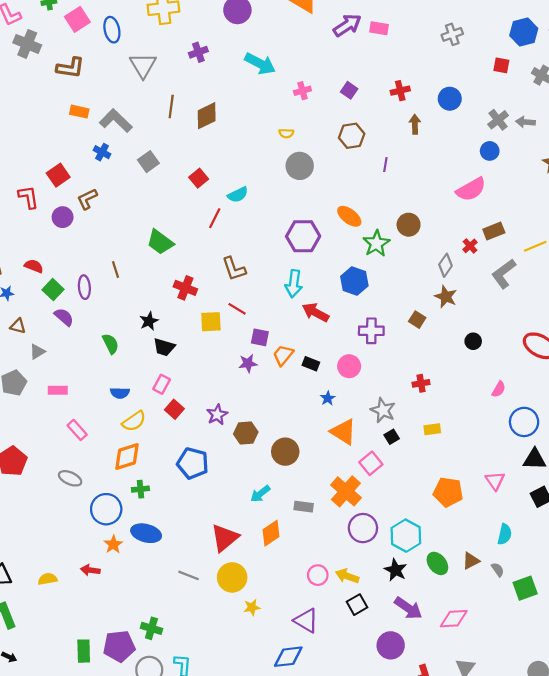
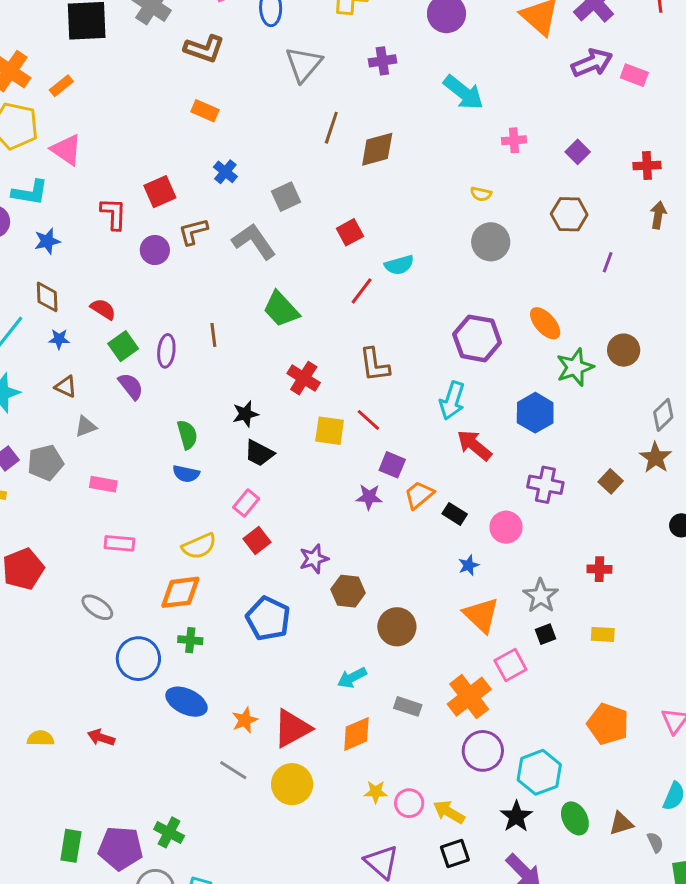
gray L-shape: (116, 121) -> (254, 241), moved
blue semicircle: (120, 393) -> (186, 474), moved
pink rectangle: (77, 430) -> (119, 543), turned -54
orange star: (113, 544) -> (245, 720), moved
yellow star: (252, 607) -> (376, 792), moved

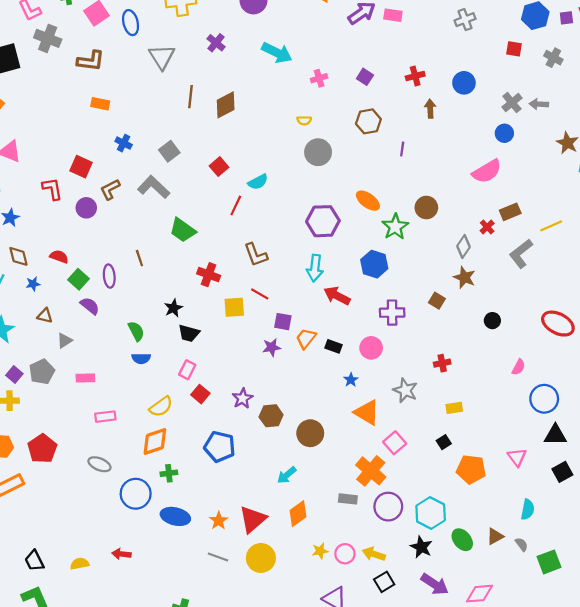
purple cross: (382, 61) -> (216, 43), turned -30
red square: (160, 192) -> (81, 167), turned -30
black square: (545, 634) -> (444, 442), moved
gray rectangle: (408, 706) -> (348, 499), moved

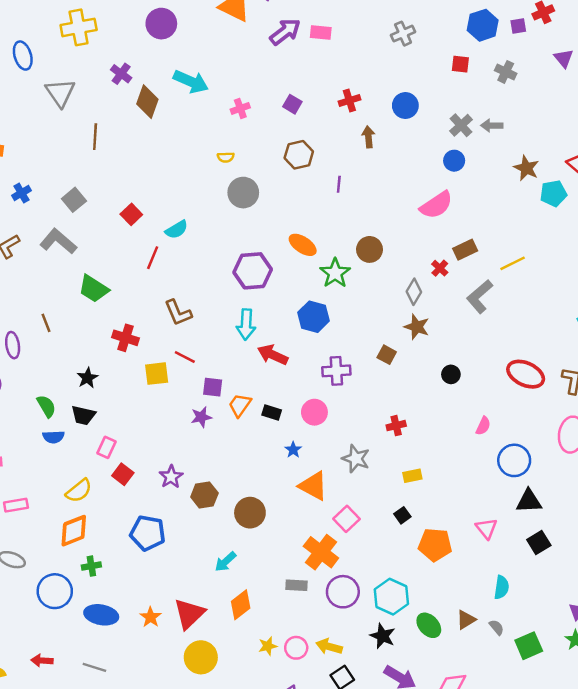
brown diamond: (226, 105) -> (147, 102), moved, turned -40
blue cross: (124, 143) -> (21, 193), turned 35
black trapezoid: (189, 333) -> (83, 415), moved
gray line: (218, 557) -> (94, 667), moved

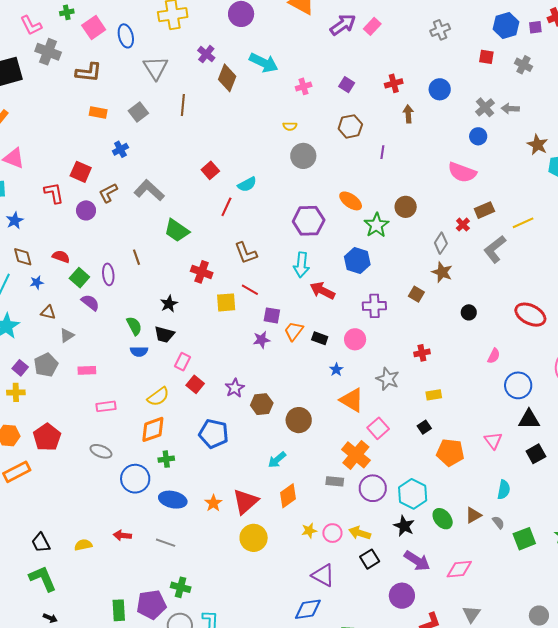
pink rectangle: (321, 33) -> (372, 26), turned -54
gray square: (74, 200) -> (138, 112), moved
pink semicircle: (436, 205) -> (462, 172), turned 52

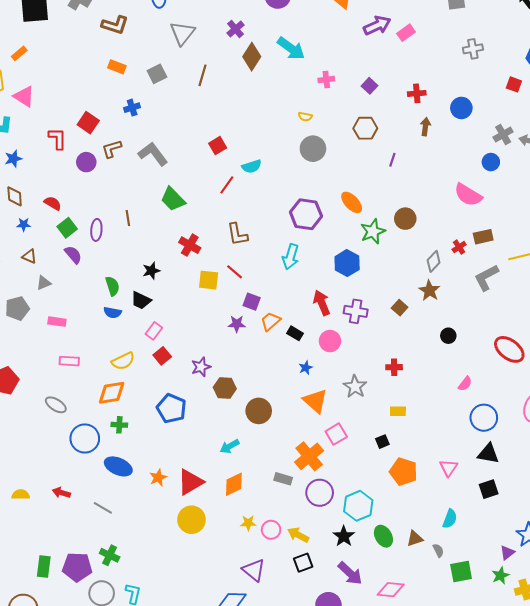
red arrow: (322, 291) -> (322, 303), moved, turned 30

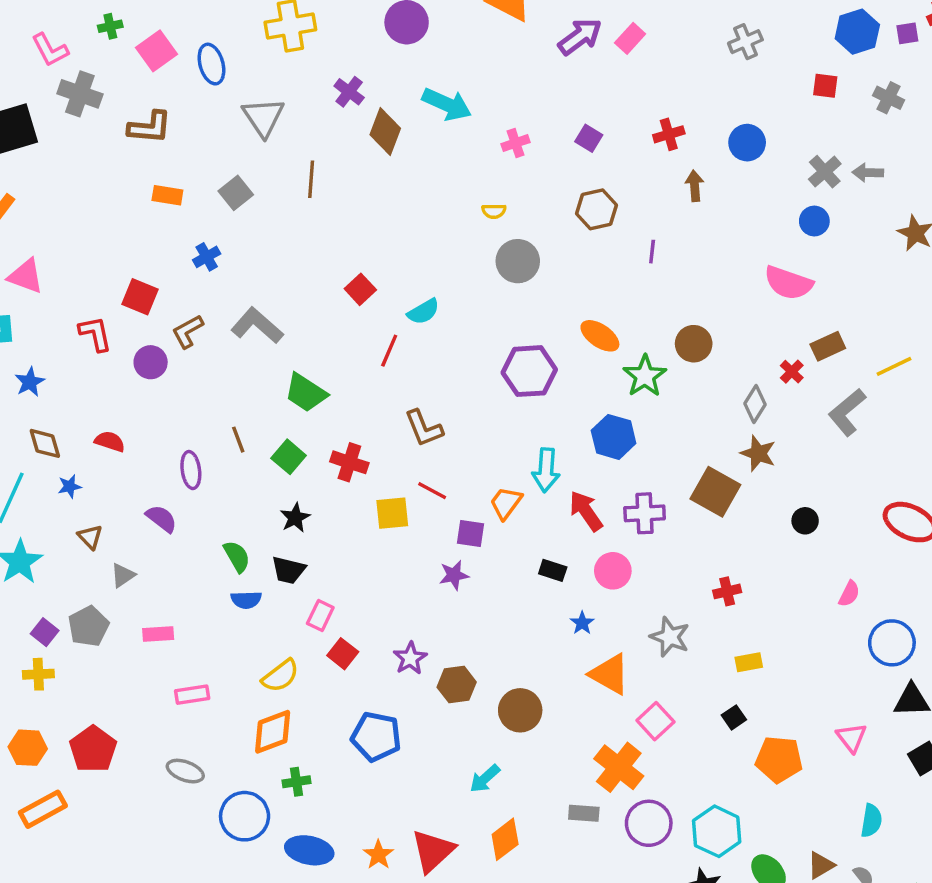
green square: (67, 228) -> (289, 457), moved
brown triangle: (29, 256) -> (90, 537), turned 35
cyan arrow: (291, 257) -> (546, 470), moved
brown square: (400, 308) -> (715, 492), size x1.8
orange trapezoid: (270, 321) -> (506, 503), moved

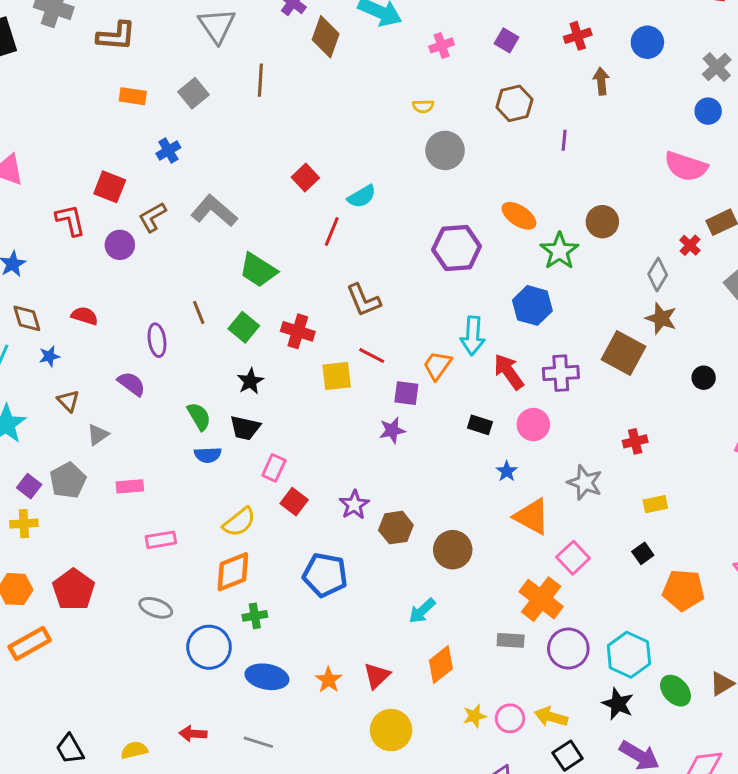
red triangle: (433, 851) -> (377, 676), size x0.7

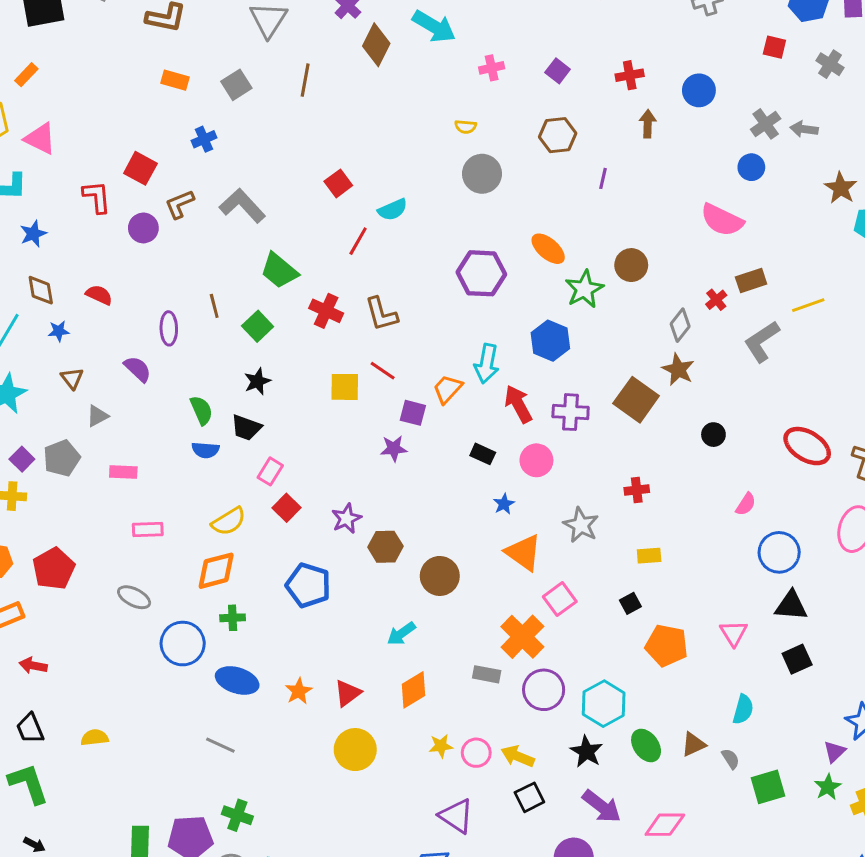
red cross: (298, 331) -> (326, 311), moved
red arrow: (193, 734) -> (33, 666), moved

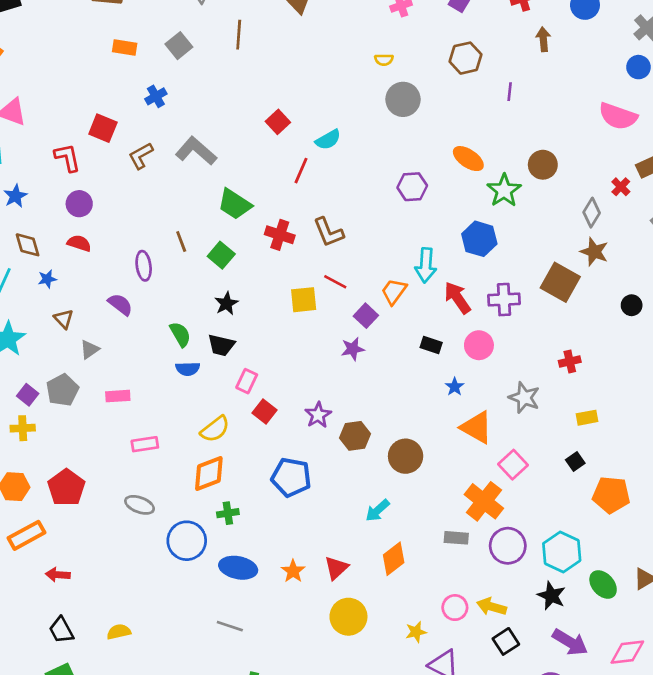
purple circle: (143, 228) -> (79, 204), moved
purple hexagon: (481, 273) -> (412, 187), size x0.7
purple square: (413, 413) -> (366, 316), turned 35
yellow star: (441, 746) -> (416, 632), moved

